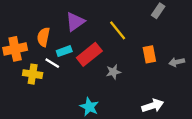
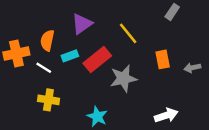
white line: (52, 63) -> (44, 68), moved
gray star: (113, 72) -> (123, 78), size x1.6
yellow cross: (33, 74) -> (48, 100), moved

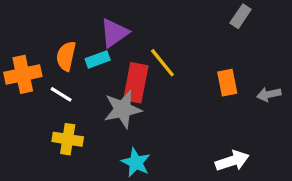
yellow line: (128, 33) -> (162, 63), moved
cyan rectangle: (70, 56) -> (98, 59), moved
red rectangle: (97, 59) -> (136, 83), turned -40
gray star: (123, 78) -> (123, 109), moved

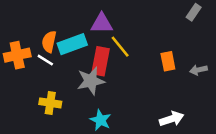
gray rectangle: (241, 16) -> (194, 12), moved
purple triangle: (114, 33) -> (102, 23), moved, turned 35
cyan rectangle: (98, 59) -> (72, 44), size x1.6
white line: (61, 94) -> (45, 60), moved

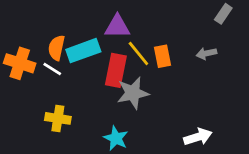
orange cross: (17, 55) -> (20, 63), turned 30
orange rectangle: (168, 61) -> (163, 56), moved
gray arrow: (199, 70) -> (206, 53), moved
gray star: (91, 81) -> (133, 93), moved

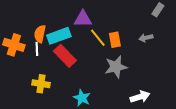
white line: (52, 69) -> (37, 49), turned 56
red rectangle: (116, 70) -> (65, 56), moved, turned -55
gray star: (133, 93) -> (116, 67), moved

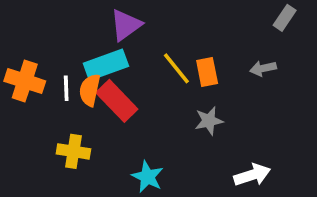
purple triangle: (83, 19) -> (126, 25), moved, turned -36
orange semicircle: (40, 34) -> (90, 90), moved
gray star: (116, 67) -> (209, 121), size x0.7

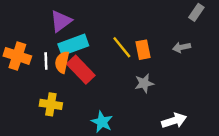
purple triangle: (126, 25) -> (61, 21), moved

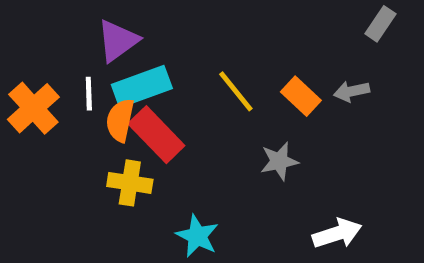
orange rectangle: (143, 50) -> (301, 96), moved, turned -36
orange cross: (17, 56) -> (33, 108), turned 30
white line: (46, 61) -> (89, 94), moved
yellow cross: (51, 104) -> (130, 183), moved

